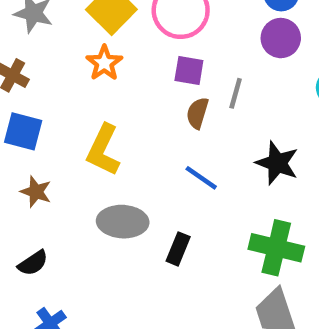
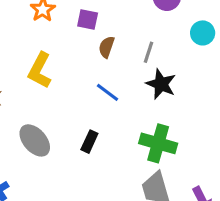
purple square: (189, 71) -> (88, 20), moved
gray line: (236, 93) -> (148, 52), moved
gray ellipse: (123, 222) -> (35, 140), moved, turned 44

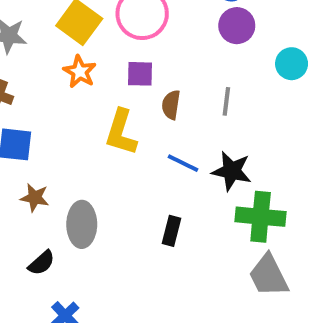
yellow L-shape: (40, 70) -> (121, 132), moved
black star: (161, 84) -> (232, 171), moved
gray ellipse: (35, 140) -> (82, 224), moved, turned 52

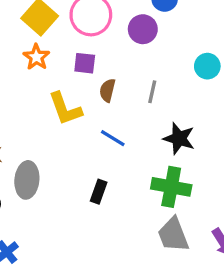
purple circle: (237, 26) -> (143, 29), moved
yellow L-shape: (121, 132) -> (65, 109), turned -42
black star: (232, 171) -> (179, 139), moved

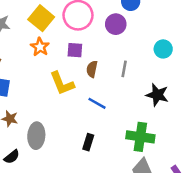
black star: (179, 139) -> (157, 95), moved

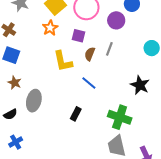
gray line: (124, 69) -> (109, 49), moved

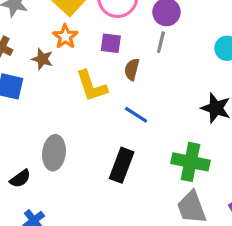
gray line: (109, 49) -> (161, 42), moved
brown star: (15, 83) -> (42, 59), moved
black rectangle: (76, 114) -> (122, 165), size x1.5

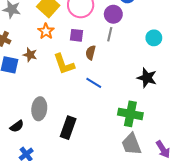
brown star: (42, 59) -> (30, 55), moved
black rectangle: (122, 165) -> (68, 128), moved

